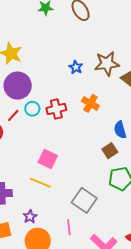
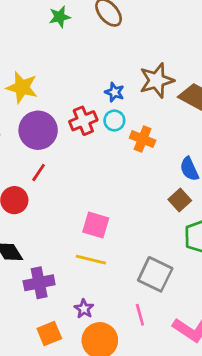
cyan circle: (32, 109) -> (114, 121), moved
red cross: (56, 109) -> (83, 121), moved

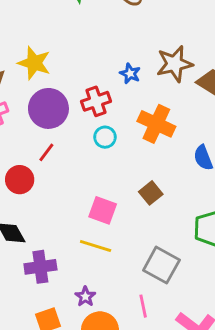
cyan circle: (114, 121) -> (105, 137), moved
orange cross: (143, 139) -> (156, 124), size x1.4
brown square: (180, 200) -> (151, 193), moved

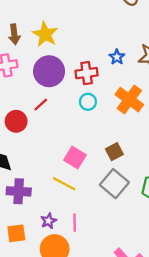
gray square: (161, 265) -> (114, 184), moved
pink line: (143, 306) -> (75, 223), moved

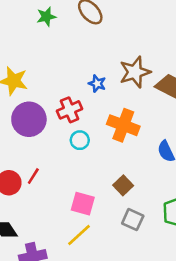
red line: (41, 105) -> (33, 176), moved
yellow line: (64, 184) -> (79, 235), turned -55
gray square: (114, 184) -> (133, 220), size x0.7

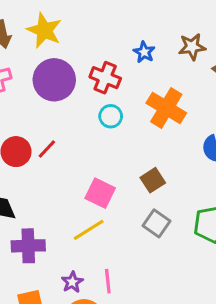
brown star: (135, 72) -> (192, 47), size x0.7
red cross: (70, 110) -> (105, 78), turned 35

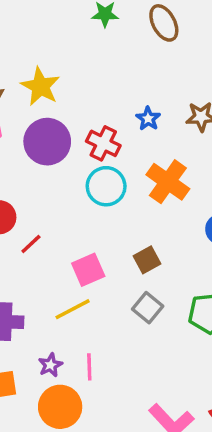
cyan circle: (111, 116) -> (106, 186), size x1.5
red line: (47, 149) -> (31, 244), moved
pink square: (100, 193) -> (88, 270), turned 36

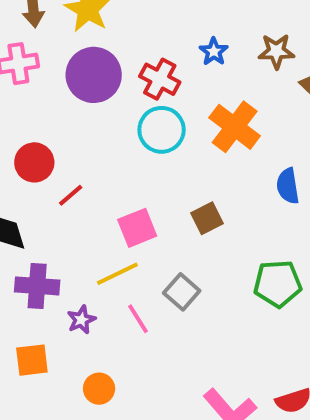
gray square: (148, 308) -> (182, 292), moved
purple star: (50, 365) -> (81, 320), moved
pink line: (89, 367) -> (138, 319), moved, turned -32
orange circle: (60, 407) -> (99, 389), size x0.6

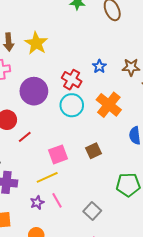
purple circle: (94, 75) -> (34, 91), moved
gray square: (182, 292) -> (92, 211), moved
purple star: (81, 320) -> (37, 203), moved

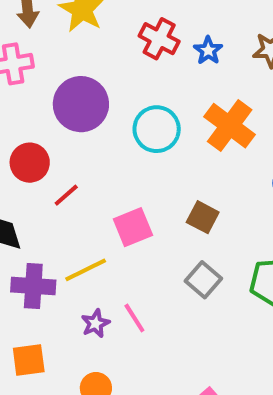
red cross: (72, 80) -> (159, 39), moved
brown square: (93, 151) -> (203, 217), turned -35
yellow line: (47, 177) -> (86, 270), moved
gray square: (92, 211) -> (203, 280), moved

